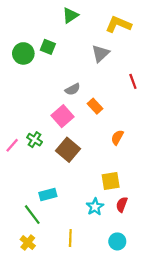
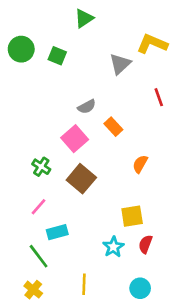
yellow L-shape: (118, 24) -> (152, 44), moved
green circle: (23, 53) -> (21, 49), moved
pink line: (12, 145) -> (39, 207), moved

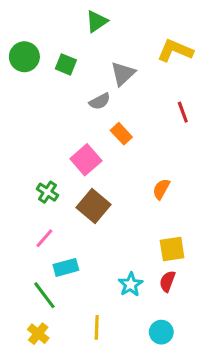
gray triangle: (120, 64) -> (123, 74), moved
gray semicircle: (87, 107) -> (100, 101), moved
orange rectangle: (113, 127) -> (121, 134), moved
yellow square: (132, 216) -> (172, 249), moved

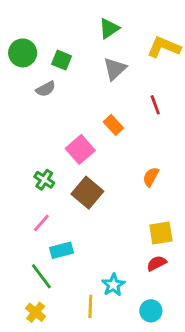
green triangle: (97, 21) -> (109, 28), moved
gray semicircle: (100, 101) -> (46, 89), moved
red line: (183, 112) -> (155, 105), moved
red semicircle: (167, 281) -> (157, 263), turned 42
cyan star: (131, 284) -> (113, 285), moved

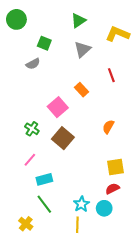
green circle: (23, 53) -> (16, 19), moved
green line: (41, 276) -> (44, 204), moved
yellow line: (90, 306) -> (77, 225), moved
cyan circle: (151, 311) -> (104, 208), moved

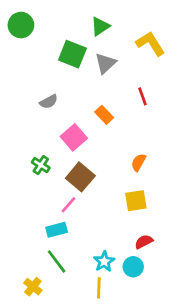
yellow L-shape: (118, 34) -> (150, 44), turned 35
green square: (44, 43) -> (72, 54), moved, size x1.5
gray semicircle: (33, 64) -> (49, 102), moved
pink line: (30, 160) -> (68, 205), moved
yellow square: (116, 167) -> (136, 201), moved

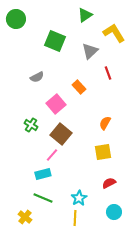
green triangle: (100, 26) -> (85, 15), moved
gray triangle: (105, 63) -> (90, 51), moved
green line: (57, 261) -> (43, 198), turned -30
cyan circle: (133, 267) -> (114, 212), moved

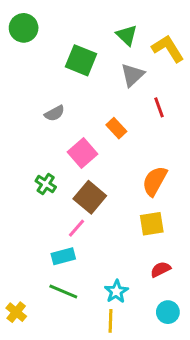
green triangle: (85, 15) -> (127, 35), moved, turned -42
orange semicircle: (105, 123) -> (155, 181), size x1.5
yellow cross: (25, 217) -> (16, 312), moved

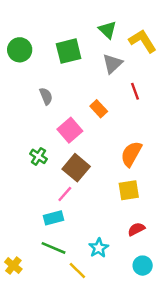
green circle: (24, 28) -> (20, 50), moved
green square: (81, 60) -> (69, 51), turned -36
gray semicircle: (54, 113) -> (46, 96), turned -84
yellow line: (110, 321) -> (77, 271), moved, turned -48

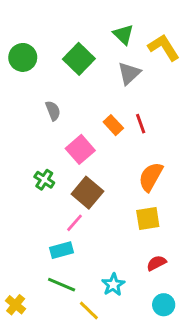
green square: (69, 51) -> (79, 59), turned -32
red line: (135, 91) -> (141, 124), moved

